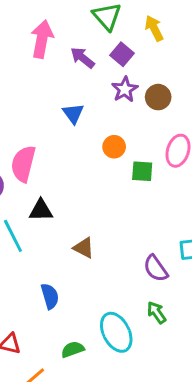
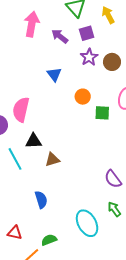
purple square: (122, 54) -> (87, 33), turned 35
brown triangle: (84, 248) -> (52, 160), moved, turned -42
green semicircle: (73, 349) -> (49, 240), moved

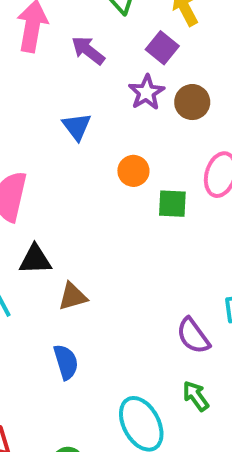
purple square: (87, 33) -> (162, 48), moved, turned -35
blue semicircle: (41, 200) -> (66, 362), moved

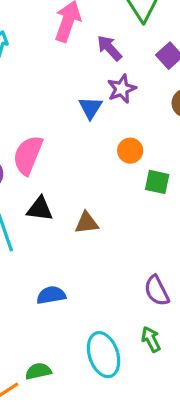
purple star: (146, 92) -> (122, 89), moved
brown triangle: (73, 296) -> (87, 223), moved
blue semicircle: (66, 362) -> (51, 295), turned -92

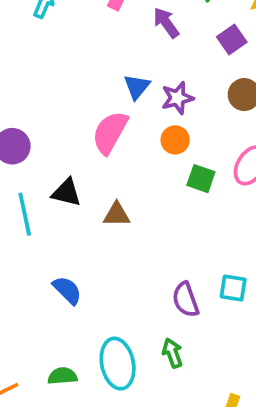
purple star: (122, 89) -> (177, 98), moved
pink semicircle: (28, 155) -> (110, 132), moved
blue semicircle: (51, 295) -> (67, 290), turned 48
green semicircle: (38, 371) -> (62, 376), moved

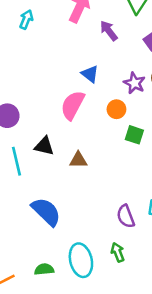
blue triangle: (137, 87) -> (90, 74), turned -30
purple star: (177, 98) -> (134, 83), moved, turned -30
blue semicircle: (67, 290) -> (46, 212), size x1.5

